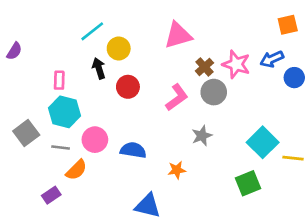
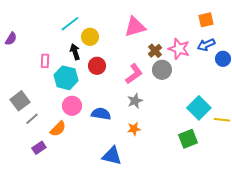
orange square: (288, 25) -> (206, 20), moved
cyan hexagon: (65, 112) -> (66, 78), moved
gray star: (202, 136) -> (135, 101), moved
gray line: (61, 148) -> (32, 119), moved, turned -48

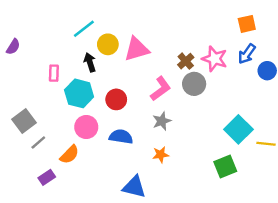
pink triangle: (135, 27) -> (137, 49), moved
blue arrow: (206, 45) -> (247, 54), turned -30
red circle: (97, 66) -> (116, 99), moved

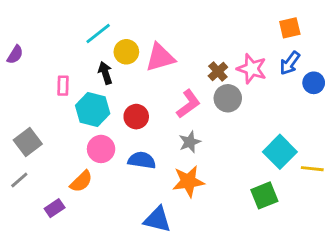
gray line: (38, 143) -> (19, 180), moved
orange star: (161, 155) -> (188, 181), size x1.6

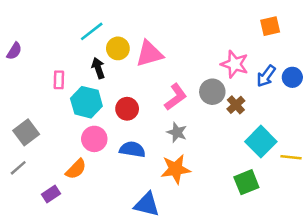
blue arrow: (290, 63) -> (266, 76), moved
brown cross: (218, 72) -> (236, 105), moved
gray star: (190, 142) -> (177, 132), turned -30

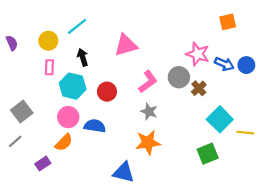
yellow circle: (118, 48) -> (48, 41), moved
purple semicircle: (14, 51) -> (12, 43), turned -56
blue arrow: (266, 76) -> (224, 64), turned -102
pink circle: (94, 139) -> (68, 117), moved
blue semicircle: (132, 149) -> (95, 126), moved

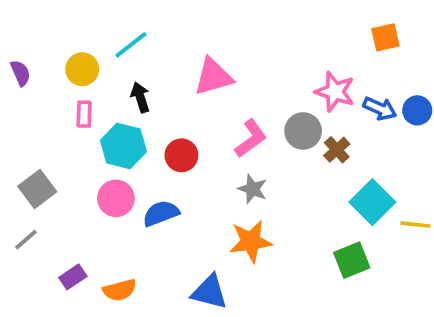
blue semicircle: (95, 126) -> (161, 213), turned -30
orange semicircle: (64, 143) -> (120, 290), moved, turned 30

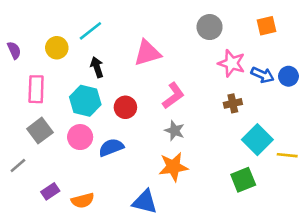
pink rectangle: (84, 114) -> (36, 89), moved, size x1.5
gray circle: (303, 131) -> (210, 27), moved
brown cross: (337, 150) -> (233, 103), turned 30
gray square: (37, 189) -> (40, 131), moved

